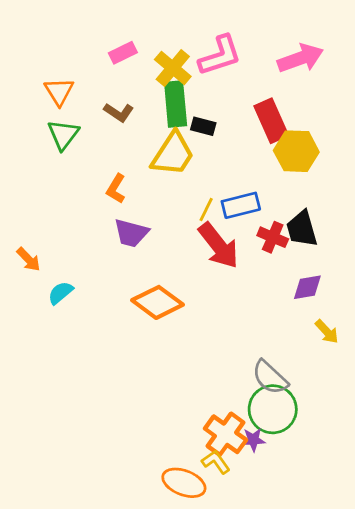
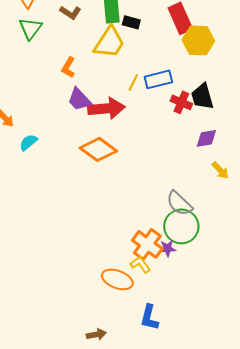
purple trapezoid: (131, 233) -> (79, 99), turned 32
red arrow: (219, 246) -> (106, 108), moved, turned -57

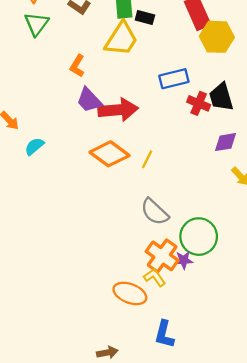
yellow line: (133, 82) -> (147, 159), moved
gray semicircle: (179, 203) -> (155, 212), moved

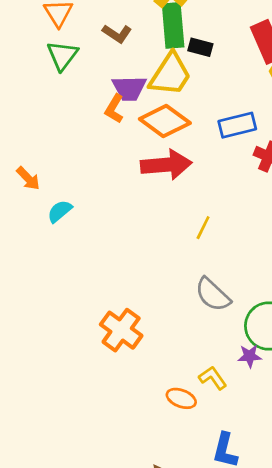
purple trapezoid: (89, 100) -> (129, 88), moved, turned -48
orange diamond: (110, 154) -> (165, 121), moved
orange cross: (162, 256) -> (121, 330), moved
orange ellipse: (130, 293) -> (181, 398), size x0.7

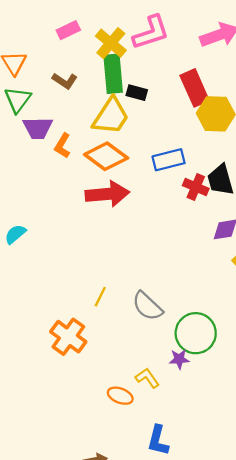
purple trapezoid: (129, 88) -> (38, 128), moved
yellow line: (203, 228) -> (100, 297), moved

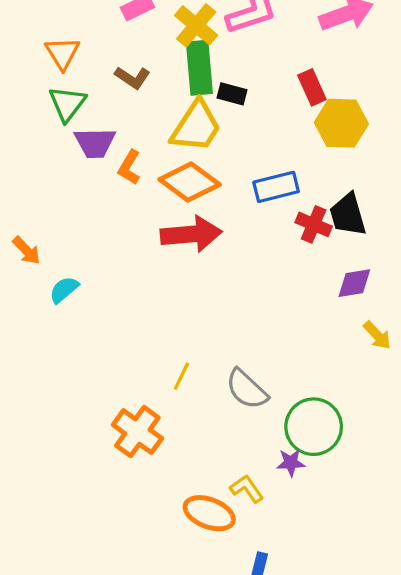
red rectangle: (195, 88) -> (312, 87), size x0.7
orange ellipse: (120, 396) -> (209, 513), size x1.4

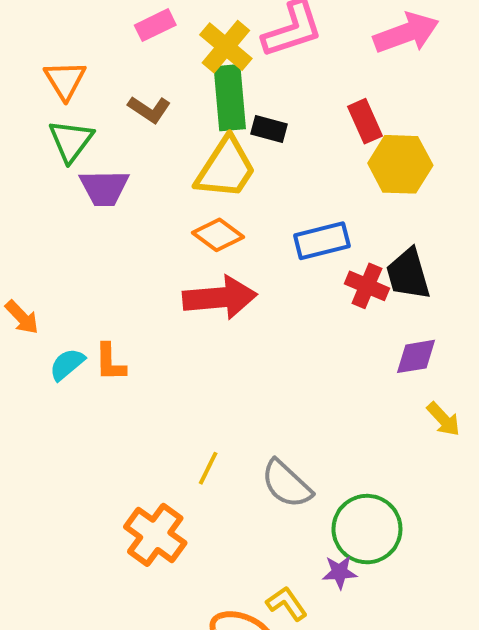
orange L-shape: (129, 167) -> (110, 362), moved, turned -32
orange diamond: (190, 182) -> (218, 235), size x0.7

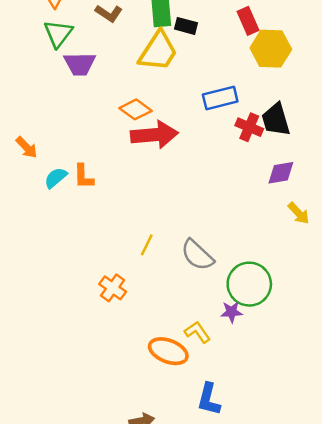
orange diamond: (218, 235) -> (135, 109), moved
orange cross: (155, 535) -> (113, 288), size x0.7

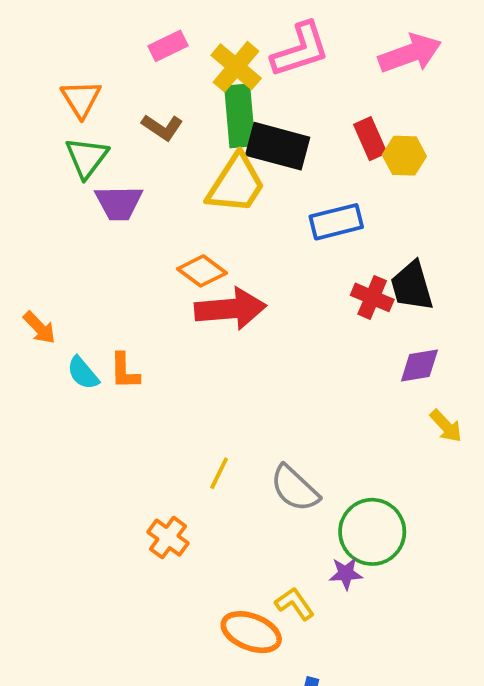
black rectangle: (186, 26) -> (278, 146), size x1.8
yellow hexagon: (271, 49) -> (404, 156), moved, size x0.7
blue rectangle: (220, 98) -> (336, 222), moved
cyan semicircle: (56, 178) -> (83, 373), turned -90

